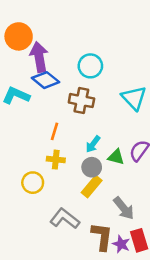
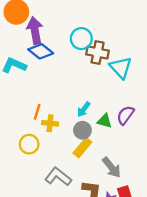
brown cross: (81, 101) -> (98, 53), moved
orange line: (54, 131) -> (37, 112), moved

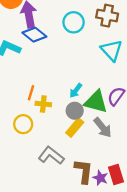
brown cross: (98, 53) -> (107, 16), moved
green triangle: (105, 121) -> (96, 102), size x1.6
gray arrow: (111, 167) -> (103, 128), moved

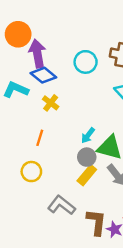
yellow cross: (43, 104) -> (51, 103), moved, turned 32

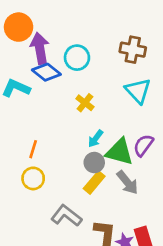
cyan circle: (86, 62) -> (77, 58), moved
yellow cross: (51, 103) -> (85, 103), moved
orange line: (40, 138) -> (33, 149), moved

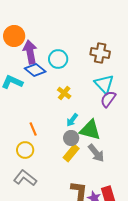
purple semicircle: (143, 145) -> (108, 99), moved
orange line: (33, 149) -> (33, 129), moved, turned -40
gray L-shape: (66, 216) -> (25, 178), moved

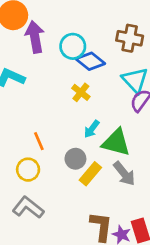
blue diamond: (35, 70) -> (90, 61), moved
gray circle: (71, 138) -> (75, 159), moved

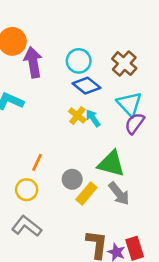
brown cross: (130, 38) -> (124, 63), turned 30
cyan circle: (73, 46) -> (79, 61), moved
cyan arrow: (92, 129) -> (93, 118), moved, turned 108
orange line: (39, 141) -> (37, 162), turned 48

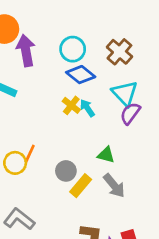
green triangle: (111, 164) -> (106, 155), size x0.6
yellow circle: (27, 190) -> (15, 163), moved

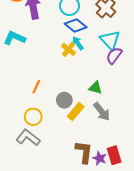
cyan arrow: (87, 108) -> (78, 43), moved
yellow circle: (15, 163) -> (33, 117), moved

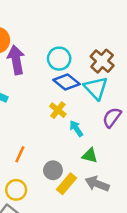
cyan triangle: (110, 40) -> (96, 88), moved
cyan arrow: (78, 43) -> (76, 129), moved
gray arrow: (102, 112) -> (97, 184), turned 150

